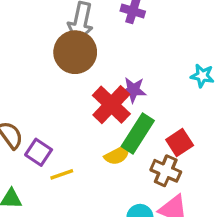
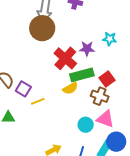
cyan star: (202, 76) -> (110, 39), moved
purple star: (133, 90) -> (87, 49), moved
green rectangle: (138, 134) -> (82, 75), turned 45

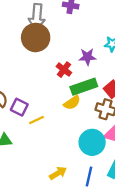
red cross: (65, 58) -> (64, 70), size x0.6
cyan circle: (86, 125) -> (92, 142), size x1.5

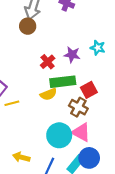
brown circle: (36, 37) -> (28, 26), size x0.6
yellow arrow: (58, 173) -> (21, 157), turned -147

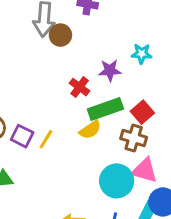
brown circle: (28, 26) -> (60, 35), moved
yellow line: (12, 103) -> (46, 139), moved, turned -32

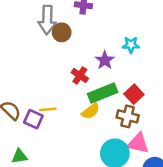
purple star: (110, 70) -> (105, 60), turned -30
yellow line: (46, 139) -> (48, 109), moved, turned 56

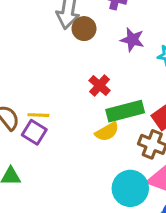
purple star: (105, 60) -> (132, 40), moved, turned -30
yellow line: (48, 109) -> (38, 115), moved

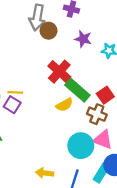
red cross: (100, 85) -> (59, 72), size x1.5
green rectangle: (125, 111) -> (77, 90), turned 55

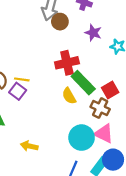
red cross: (59, 72) -> (67, 63), turned 30
yellow semicircle: (64, 105) -> (69, 96), turned 84
yellow arrow: (45, 173) -> (29, 146), moved

